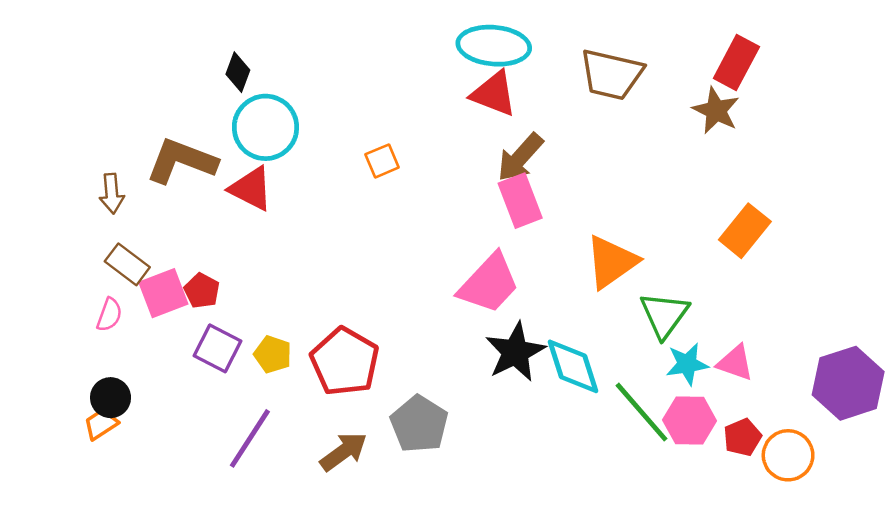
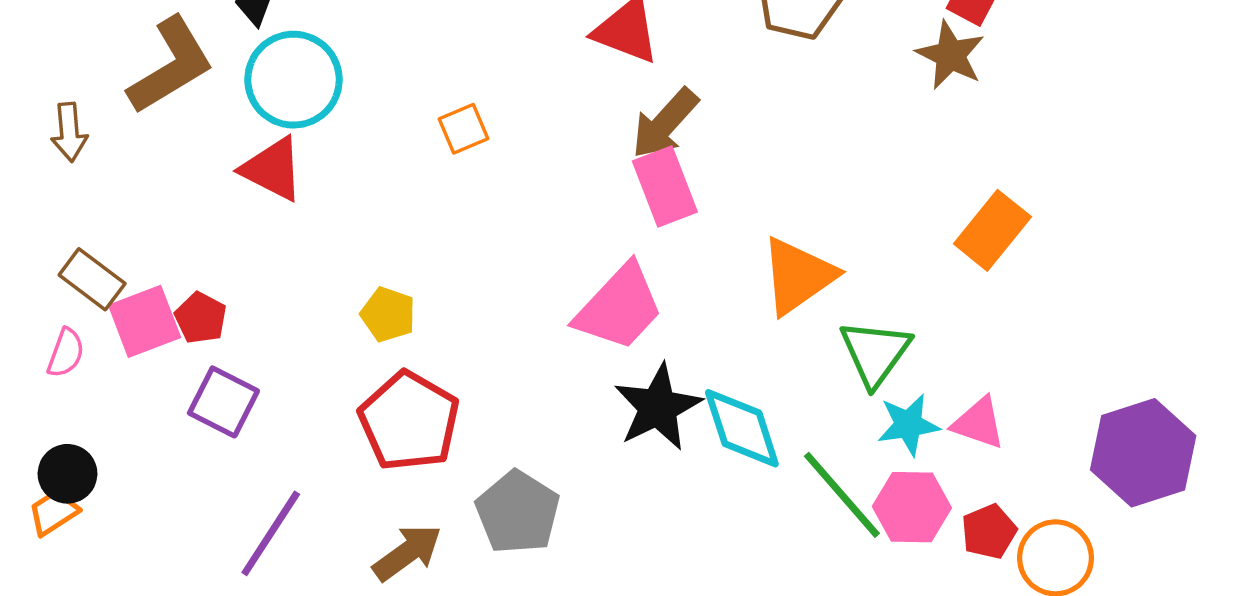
brown L-shape: (181, 161) -> (171, 66), moved, turned 128
brown arrow: (112, 193) -> (69, 132), moved
yellow pentagon: (273, 354) -> (388, 314), moved

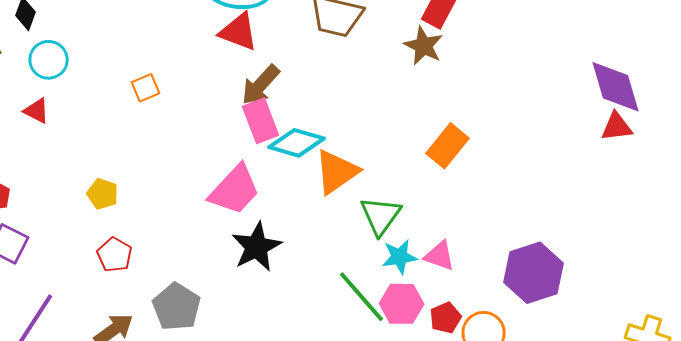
cyan circle: (293, 80) -> (49, 60), size x0.7
red triangle: (272, 169) -> (37, 111), size x0.7
red pentagon: (409, 421) -> (115, 255), size x0.6
cyan diamond: (742, 428) -> (297, 143), moved, turned -56

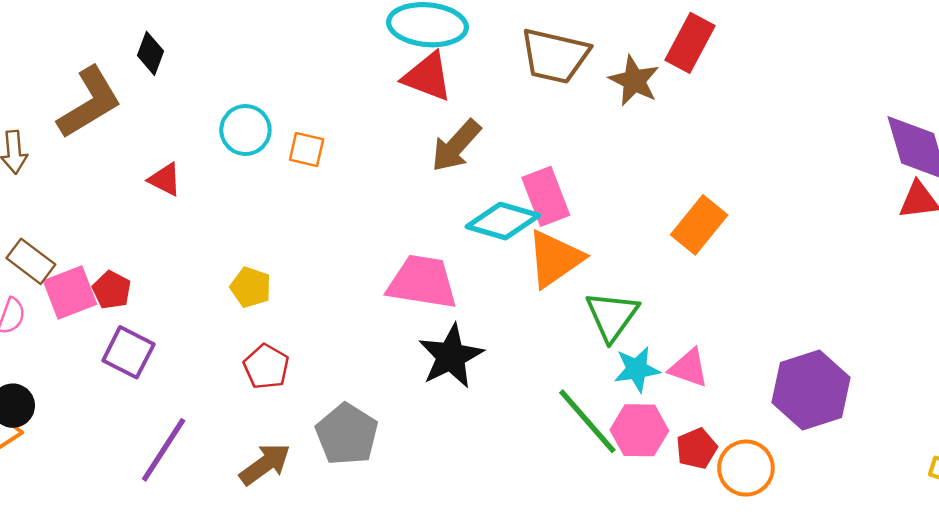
brown star: (424, 46) -> (634, 81), moved
cyan circle: (49, 60) -> (245, 130), moved
orange square: (146, 88) -> (307, 150), turned 36
pink rectangle: (261, 121) -> (546, 196), moved
pink trapezoid: (235, 190) -> (422, 282), turned -124

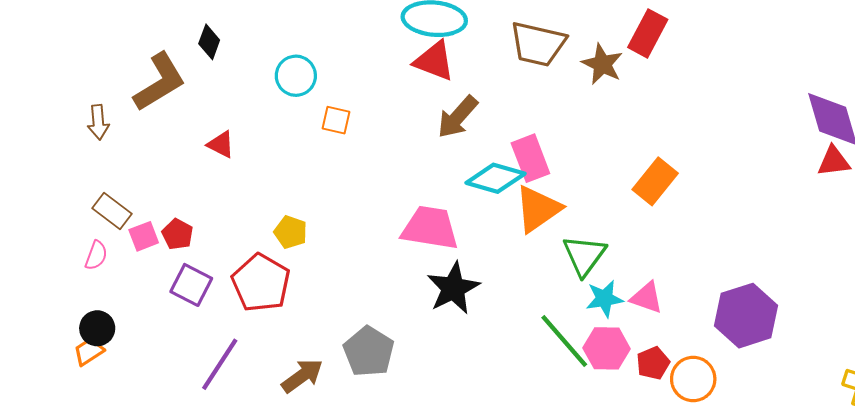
cyan circle: (245, 130) -> (296, 76), moved
pink square: (70, 293) -> (144, 236), size x0.7
red pentagon: (266, 367) -> (261, 283), moved, size x1.6

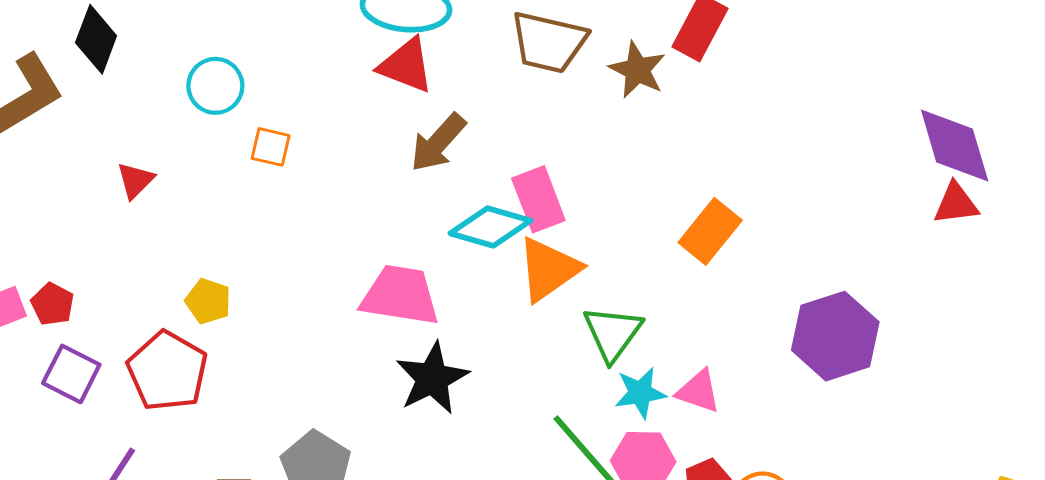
black diamond: (209, 42) -> (96, 39), size x1.4
red triangle: (221, 144) -> (135, 180), moved, turned 48
purple hexagon: (746, 316) -> (835, 336), moved

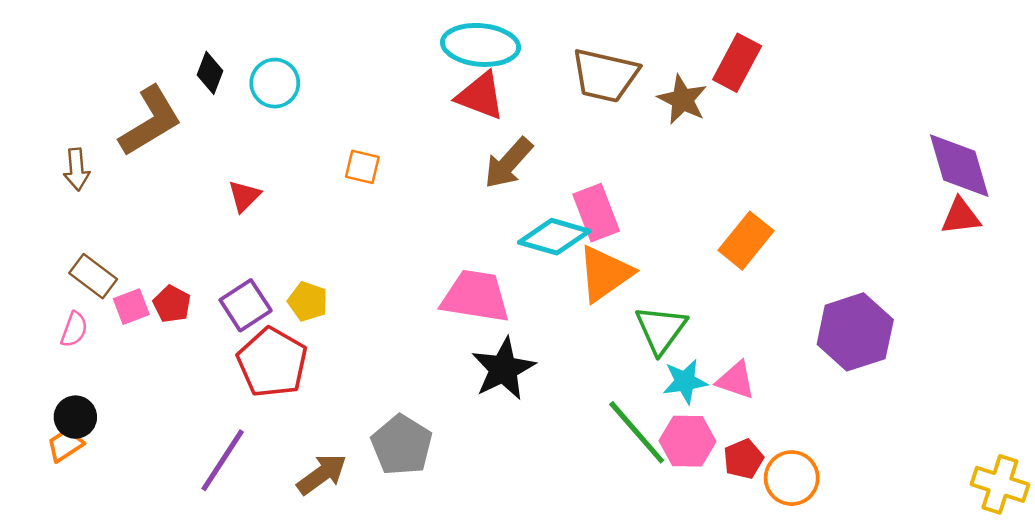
black diamond: (96, 39) -> (210, 73), size x0.7
cyan circle: (215, 86) -> (275, 83), moved
purple square: (71, 374) -> (246, 305), moved, turned 30

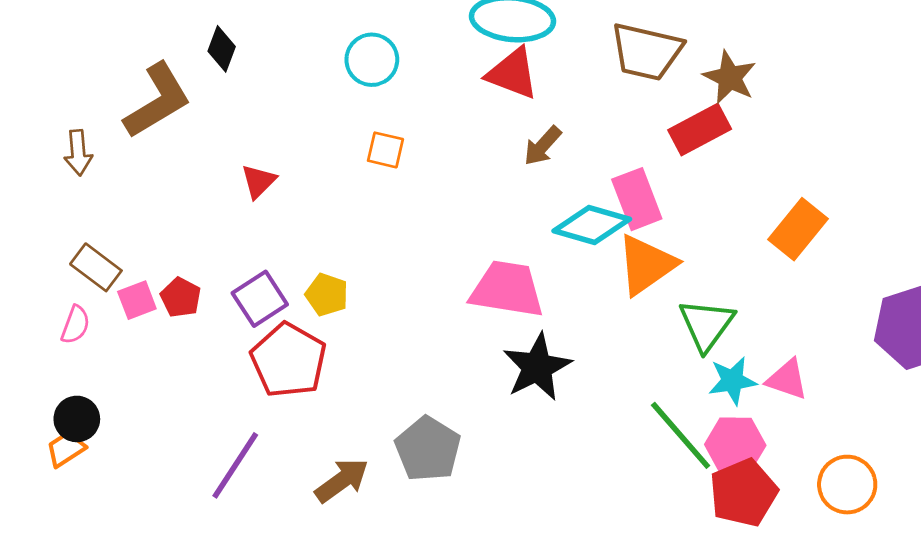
red rectangle: (737, 63) -> (700, 129), moved, turned 34
cyan circle: (275, 83) -> (372, 60), moved
brown arrow: (508, 163) -> (543, 146), size x0.7
red pentagon: (743, 459) -> (743, 493), moved, size x1.6

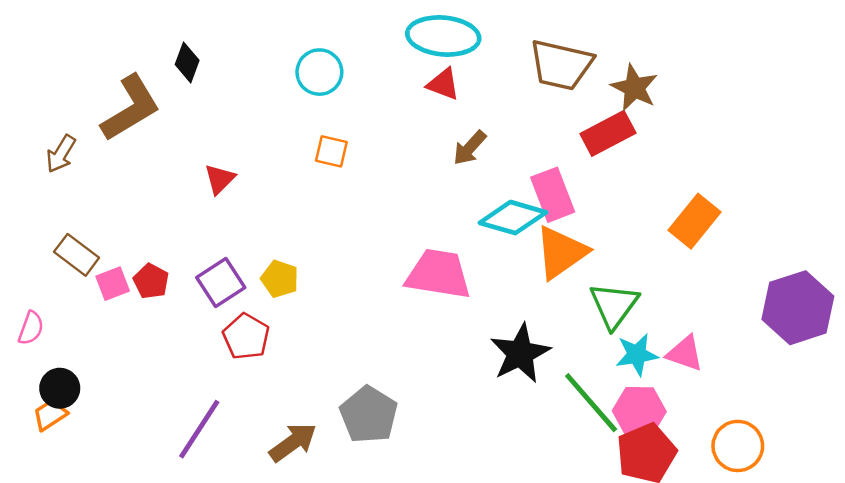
red triangle: (513, 73) -> (443, 84), size x0.7
brown arrow: (78, 153) -> (61, 154), turned 36
pink semicircle: (75, 325) -> (31, 328), moved
red pentagon: (289, 360) -> (246, 337), size x0.7
black star: (537, 367) -> (520, 353), moved

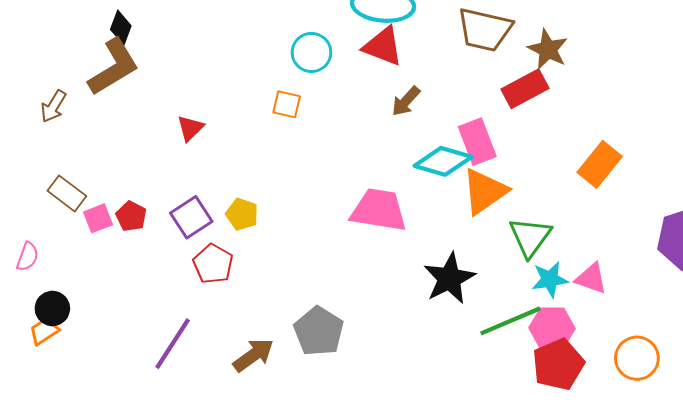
black diamond: (187, 62) -> (121, 28), moved
cyan circle: (319, 72) -> (311, 52), moved
red triangle: (443, 84) -> (383, 46), size x1.4
green line: (591, 403) -> (510, 321), turned -72

